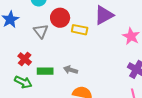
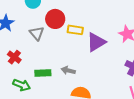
purple triangle: (104, 15) -> (96, 42), moved
red cross: (25, 59) -> (14, 57), moved

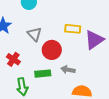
red circle: (55, 19) -> (52, 50), moved
green arrow: (22, 85) -> (22, 87), turned 60

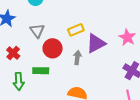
yellow rectangle: (73, 29) -> (76, 30), turned -35
gray arrow: (68, 70) -> (77, 58), moved, turned 80

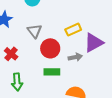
gray arrow: (77, 58) -> (75, 57), turned 72
green rectangle: (41, 71) -> (52, 72), moved

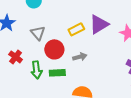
purple triangle: (94, 43) -> (99, 24), moved
green arrow: (17, 82) -> (36, 70), moved

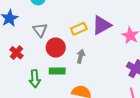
gray arrow: (80, 57) -> (81, 56), turned -64
green arrow: (36, 70) -> (35, 79), moved

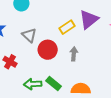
green rectangle: (57, 71) -> (54, 84), moved, turned 49
green arrow: (35, 79) -> (33, 84), turned 102

